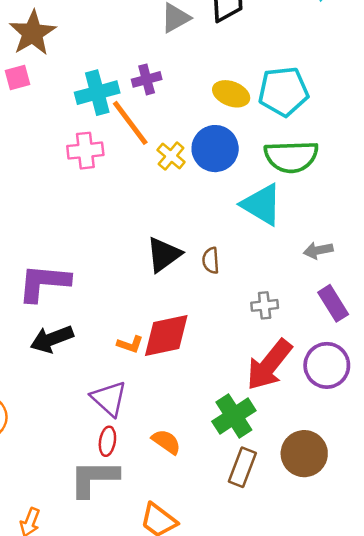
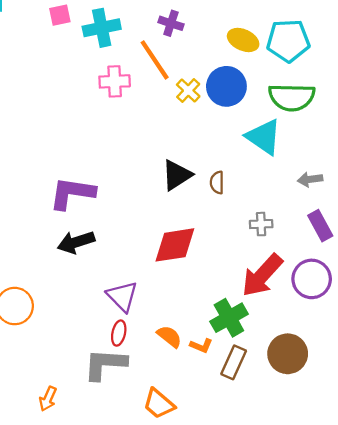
purple cross: (147, 79) -> (171, 23), turned 30
cyan cross: (97, 93) -> (102, 28), moved
orange L-shape: (130, 344) -> (201, 346), moved

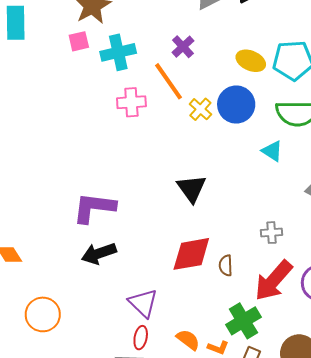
purple cross: (171, 23) -> (183, 47), turned 30
cyan triangle: (264, 137) -> (272, 151), size x0.6
black triangle: (177, 175) -> (192, 189), turned -32
brown semicircle: (217, 183) -> (226, 265), moved

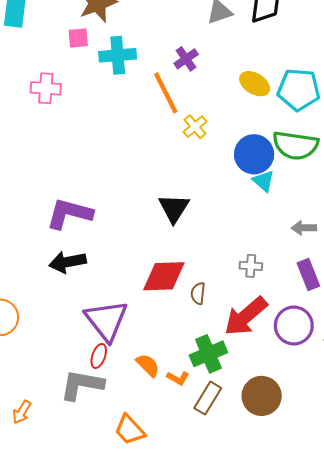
pink cross: (131, 102) -> (46, 88), moved
blue circle: (236, 105) -> (254, 154), moved
purple triangle: (143, 303) -> (106, 320), size x1.4

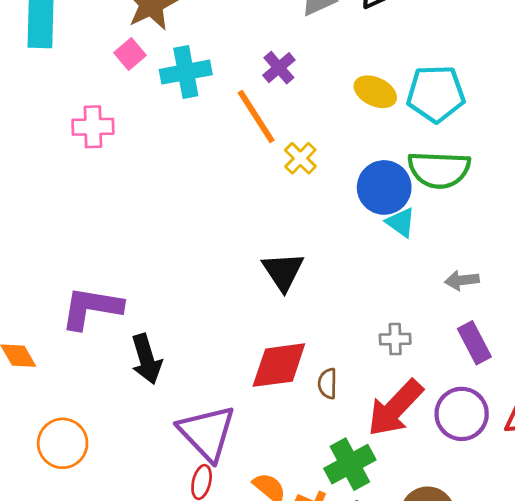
pink square: (78, 38) -> (130, 54), turned -30
purple L-shape: (69, 214) -> (91, 308), moved
black arrow: (68, 262) -> (146, 359), turned -90

